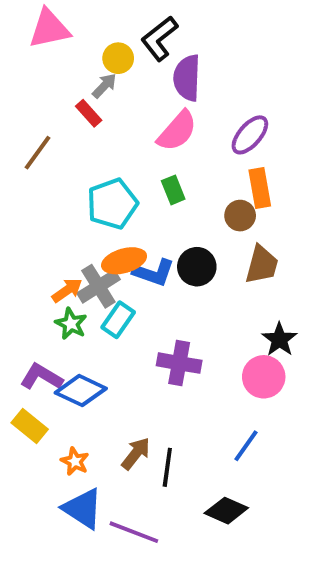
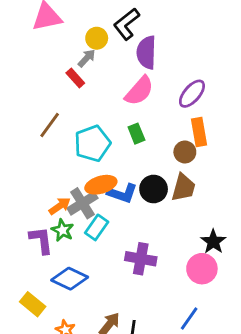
brown line: (38, 153) -> (50, 125), moved
brown trapezoid: (262, 265) -> (183, 188), moved
purple L-shape: (41, 377) -> (41, 240), moved, turned 52

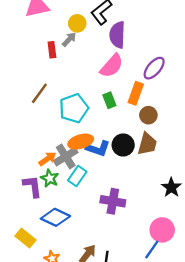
red rectangle: (75, 78) -> (52, 50), moved, turned 35
orange rectangle: (199, 132) -> (136, 93), moved, turned 30
pink circle: (202, 269) -> (162, 230), moved

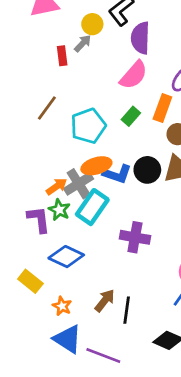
green rectangle: (109, 100) -> (131, 116), turned 63
cyan rectangle: (77, 176) -> (92, 207), size x1.4

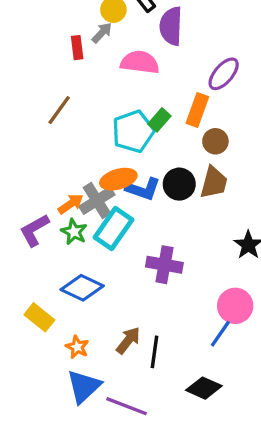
pink semicircle: (134, 75) -> (140, 62), moved, turned -124
cyan pentagon: (88, 126) -> (133, 131), moved
purple L-shape: (39, 219) -> (34, 230), moved, turned -112
blue triangle: (68, 339) -> (84, 386), turned 44

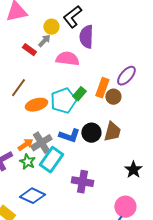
red rectangle: (77, 48) -> (29, 50), turned -48
purple ellipse: (224, 74) -> (126, 76), moved
brown circle: (215, 141) -> (113, 97), moved
orange ellipse: (118, 179) -> (36, 105), moved

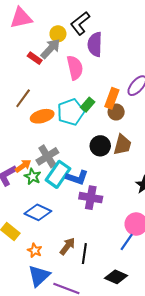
gray arrow: (44, 41) -> (51, 49), size x1.5
pink semicircle: (67, 59) -> (75, 68), turned 70
brown circle: (113, 97) -> (116, 112), moved
blue L-shape: (69, 136) -> (77, 178), moved
orange arrow: (25, 145) -> (23, 166), moved

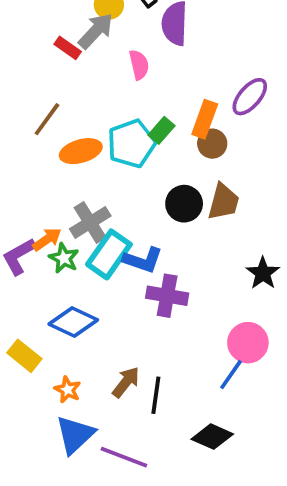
pink semicircle: (75, 68) -> (139, 65), size x0.7

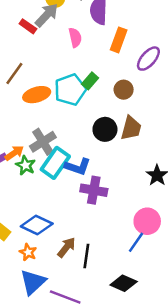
orange rectangle: (205, 119) -> (119, 40), moved
blue diamond: (73, 322) -> (37, 225), moved

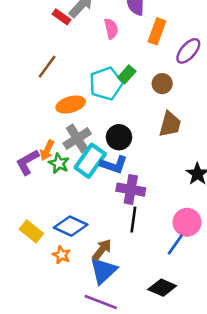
orange ellipse: (37, 95) -> (71, 105), moved
black circle: (105, 129) -> (119, 137), moved
orange arrow: (14, 153) -> (47, 150), turned 150
black line: (86, 256) -> (133, 220), moved
blue triangle: (33, 282) -> (103, 271), moved

